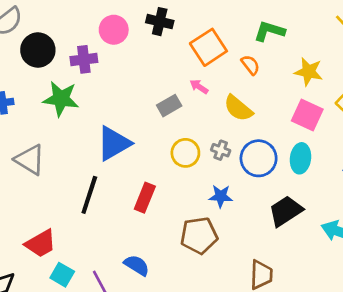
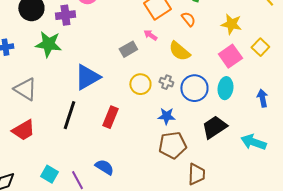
pink square: (307, 115) -> (230, 56), turned 30
brown pentagon: (199, 235) -> (172, 145), moved
red trapezoid: (41, 244) -> (23, 130), moved

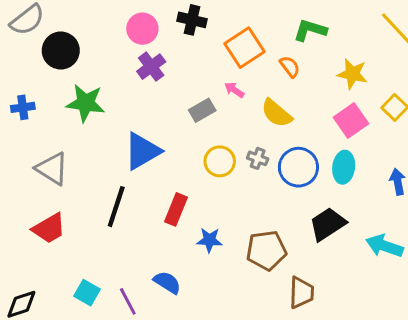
purple cross: (65, 15) -> (151, 67), moved, turned -30
blue star: (166, 116) -> (209, 240), moved

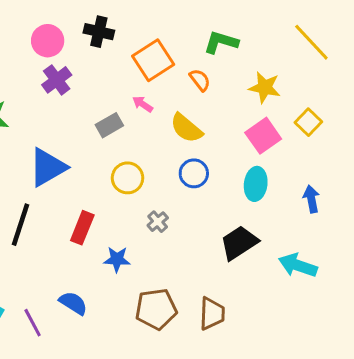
gray cross: (258, 158) -> (158, 222), moved, turned 30
blue circle: (298, 167) -> (194, 173), moved, size x0.7
brown pentagon: (266, 250) -> (156, 309), moved

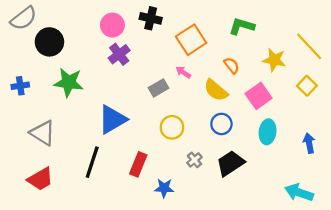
yellow line: (311, 42) -> (309, 46), moved
orange semicircle: (200, 80) -> (232, 66), moved
pink square: (263, 136) -> (259, 96), moved
black trapezoid: (239, 243) -> (230, 163), moved

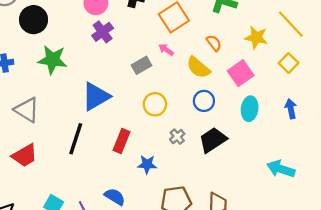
blue arrow: (309, 143) -> (291, 109), moved

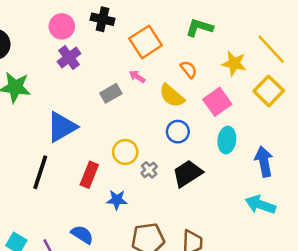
yellow square: (289, 63) -> (269, 91), size x1.4
yellow circle: (155, 104) -> (125, 152), moved
blue arrow: (291, 109) -> (264, 162), moved, size x1.4

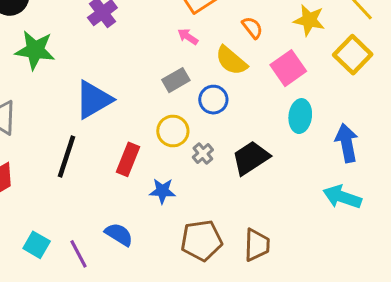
gray rectangle: (111, 93) -> (176, 80), moved
blue circle: (178, 132) -> (213, 100), moved

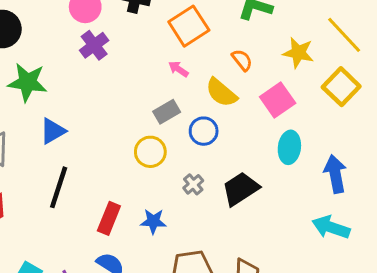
blue triangle: (93, 100) -> (53, 131), moved, size x0.7
yellow circle: (173, 131) -> (150, 152), moved
red rectangle: (128, 159) -> (109, 218), moved

